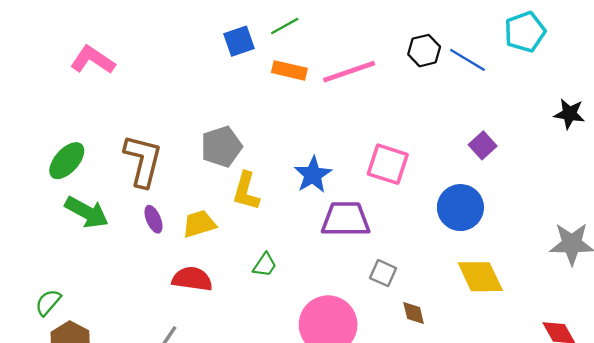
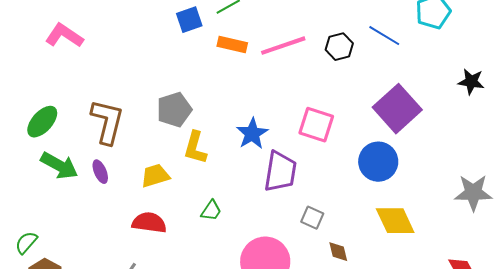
black hexagon: (424, 51) -> (339, 47), moved
purple square: (483, 145) -> (397, 109), size x2.0
purple ellipse: (153, 219) -> (100, 172), moved
purple trapezoid: (346, 219) -> (280, 172), turned 99

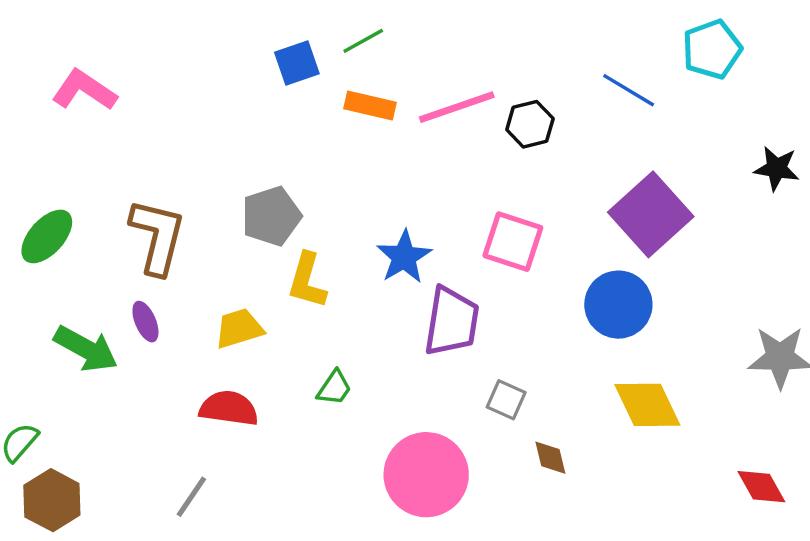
black hexagon: (339, 47) -> (530, 124), moved
green arrow: (59, 166) -> (86, 349), moved

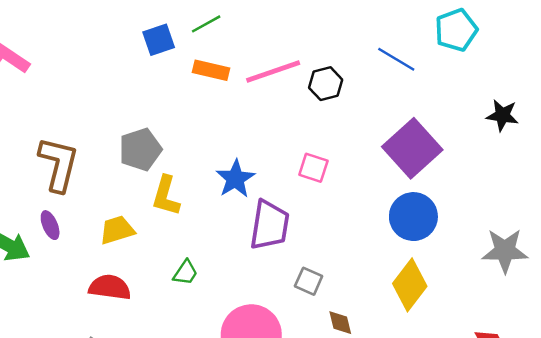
pink square: (513, 242) -> (313, 168), size x0.7
blue circle: (618, 305) -> (413, 217), moved
yellow diamond: (647, 405) -> (410, 285), turned 63

